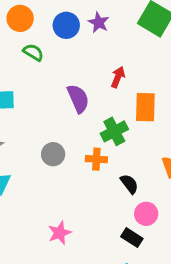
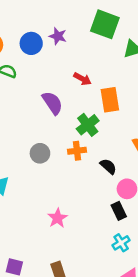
red arrow: (118, 77) -> (82, 79), turned 108
black rectangle: (132, 238) -> (119, 211), turned 42

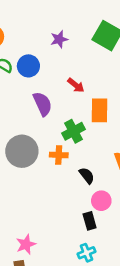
purple star: (58, 36) -> (59, 39), turned 30
blue circle: (31, 43) -> (28, 66), moved
gray circle: (40, 153) -> (22, 151), size x1.6
pink star: (57, 218) -> (26, 244), moved

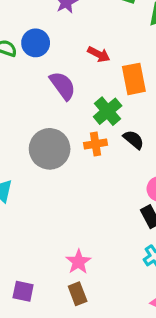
black semicircle: (87, 176) -> (134, 140), moved

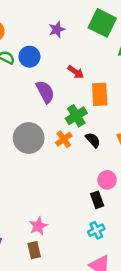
orange cross: (96, 144) -> (64, 139), turned -35

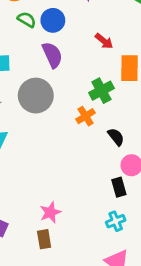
purple semicircle: (45, 92) -> (52, 55), moved
gray circle: (29, 138) -> (36, 96), moved
black semicircle: (93, 140) -> (116, 137), moved

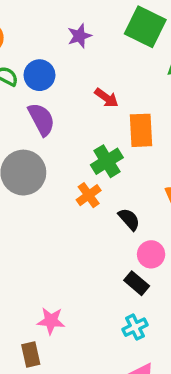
black rectangle: (119, 187) -> (137, 283), turned -30
pink star: (50, 212) -> (51, 321), turned 30
brown rectangle: (44, 239) -> (31, 354), moved

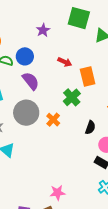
orange cross: (89, 195) -> (53, 120), moved
black semicircle: (129, 219) -> (90, 127), turned 72

